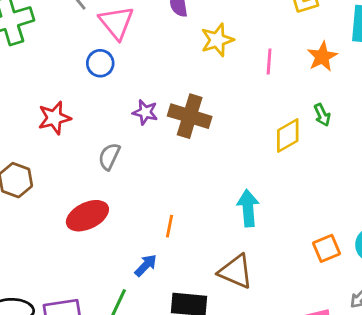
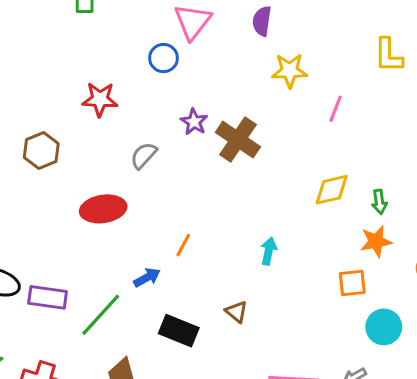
orange star: (322, 57) -> (376, 241), moved
green arrow: (322, 115) -> (379, 202), moved
cyan arrow: (248, 208) -> (269, 251), size x0.7
orange square: (326, 248) -> (352, 283), moved
brown triangle: (236, 271) -> (236, 312), size x0.6

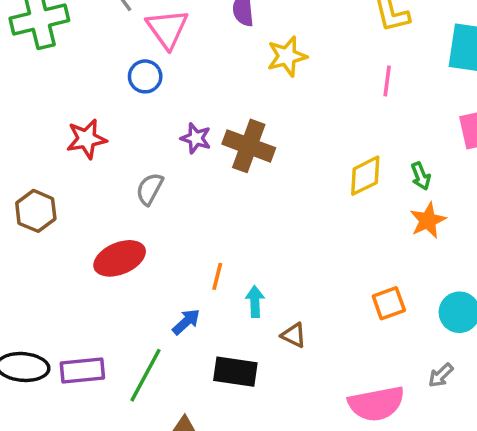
pink line: (336, 109) -> (387, 81), moved
cyan arrow: (269, 251) -> (255, 302), moved
orange square: (352, 283) -> (389, 303), moved

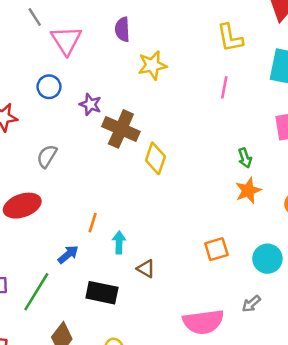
blue circle: (145, 76) -> (49, 87), moved
purple star: (196, 138) -> (90, 104), moved
yellow diamond: (365, 176) -> (155, 158), moved, turned -48

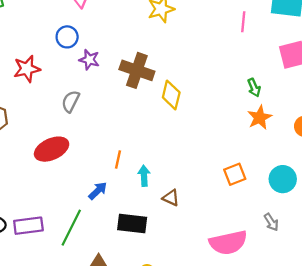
pink line: (224, 87) -> (243, 22), moved
purple star: (90, 104) -> (89, 60), moved
gray arrow: (251, 304) -> (271, 222), turned -78

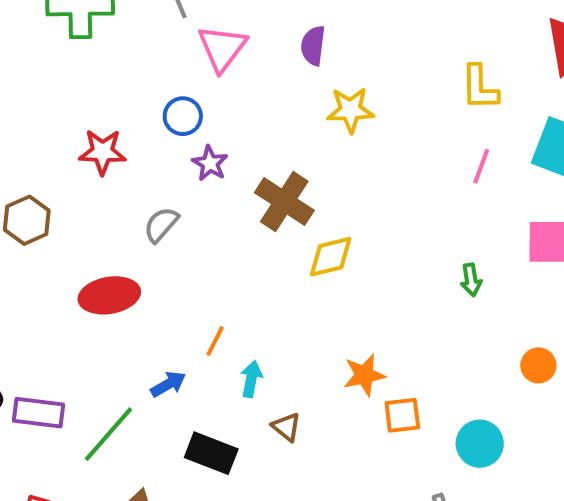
yellow diamond: (171, 95) -> (331, 257), turned 48
orange star: (260, 118) -> (364, 375), moved

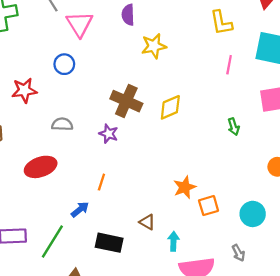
purple star: (210, 163) -> (109, 134), moved
gray semicircle: (161, 225) -> (62, 124), turned 60
yellow diamond: (331, 257) -> (170, 107), moved
cyan arrow: (251, 379) -> (173, 241), moved

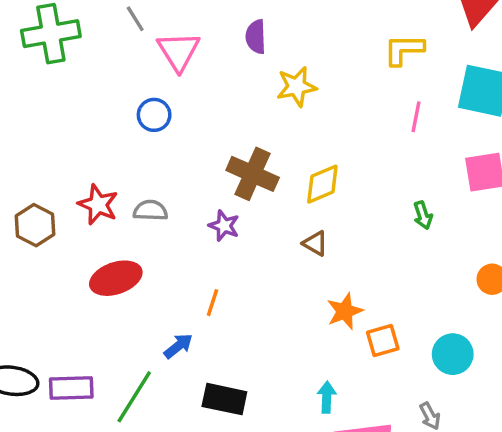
yellow L-shape: (221, 23) -> (404, 50), turned 100
red star: (24, 90) -> (98, 205), moved, turned 30
brown triangle: (147, 222) -> (315, 243), moved

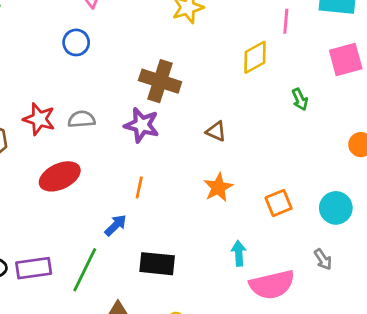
yellow diamond: (322, 184) -> (255, 57), moved
purple star: (224, 226) -> (142, 125), size x1.4
orange star: (345, 311) -> (218, 187), moved

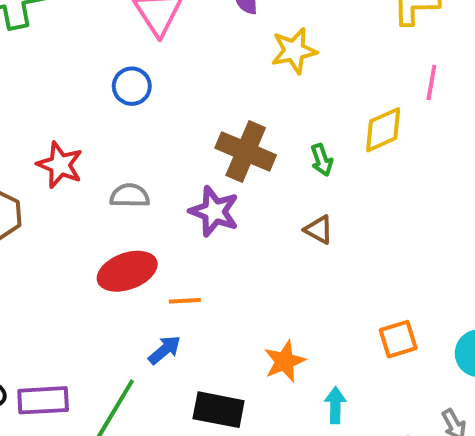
green arrow: (300, 99) -> (322, 160), moved
red star: (39, 119) -> (60, 165), moved
red ellipse: (60, 176) -> (127, 271), moved
orange star: (218, 187) -> (285, 361), moved
orange line: (139, 188) -> (185, 301), moved, turned 70

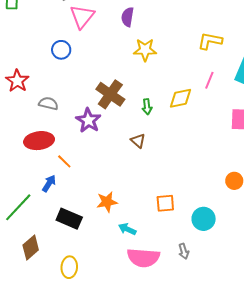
orange line: (185, 301) -> (64, 161), turned 35
blue arrow: (165, 350) -> (49, 183), turned -30
cyan arrow: (335, 405) -> (127, 229), turned -78

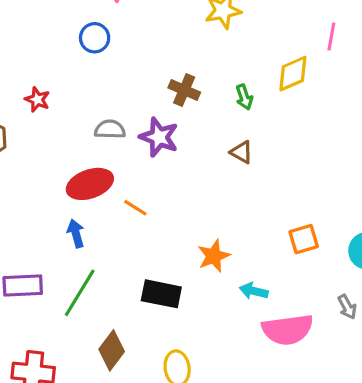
red star: (17, 81) -> (37, 99), size x0.7
brown cross: (110, 94) -> (184, 90), size x0.7
gray semicircle: (48, 104) -> (110, 129), moved
blue arrow: (49, 183) -> (76, 233), moved, turned -36

